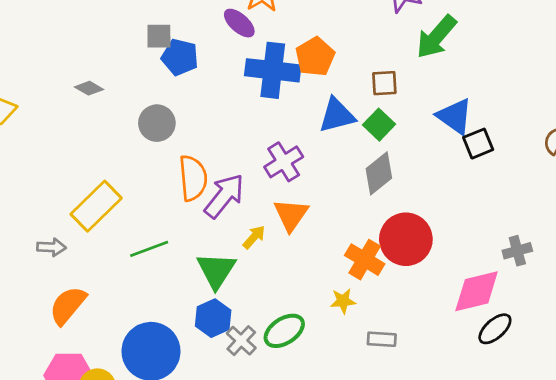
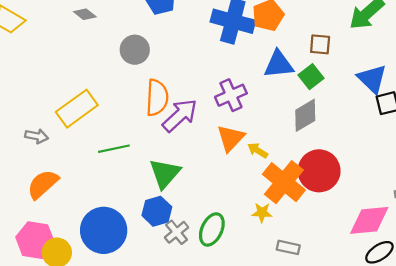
yellow arrow: (254, 237) -> (258, 150), moved, turned -108
orange cross: (365, 260) -> (284, 182), size x1.4
green ellipse: (284, 331) -> (212, 230), turned -40

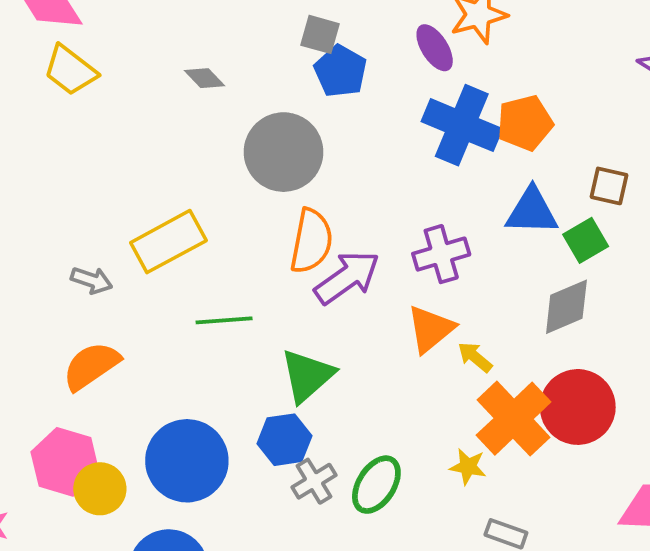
gray circle: (135, 50) -> (284, 152), size x1.5

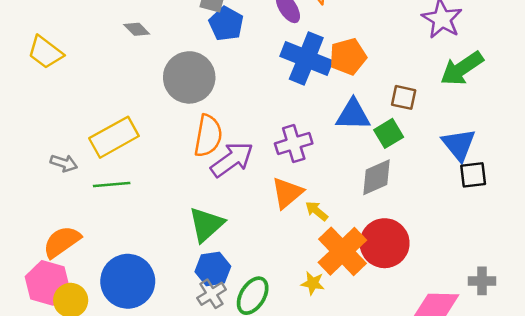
yellow trapezoid: (70, 70) -> (45, 52), moved
green line: (224, 320) -> (112, 184), moved
orange semicircle: (91, 366) -> (62, 242), moved
blue hexagon: (285, 440) -> (213, 269), moved

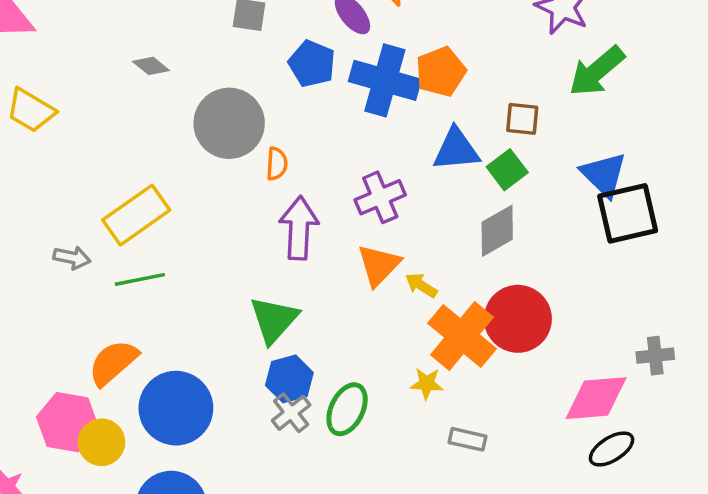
blue pentagon: (226, 24) -> (312, 64), moved
orange semicircle: (208, 136) -> (277, 164), moved, size x0.6
purple arrow: (232, 160) -> (299, 228), turned -45
black square: (473, 175) -> (628, 213), size x1.6
orange semicircle: (62, 242) -> (113, 363), moved

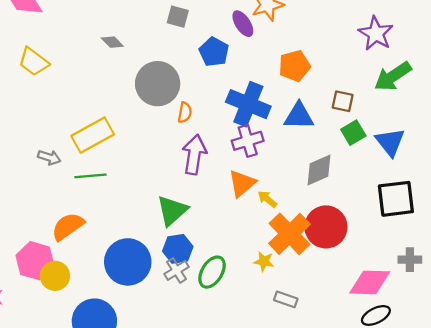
blue cross: (385, 80) -> (248, 104), moved
green square: (507, 170) -> (353, 133), moved
black square: (628, 213) -> (396, 199), moved
blue circle: (176, 408) -> (128, 262), moved

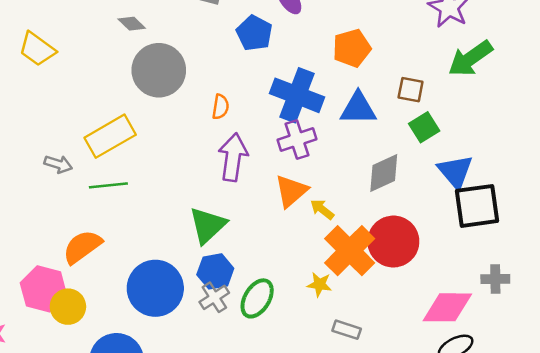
gray circle: (158, 84) -> (159, 70), moved
blue triangle: (390, 142) -> (455, 172), moved

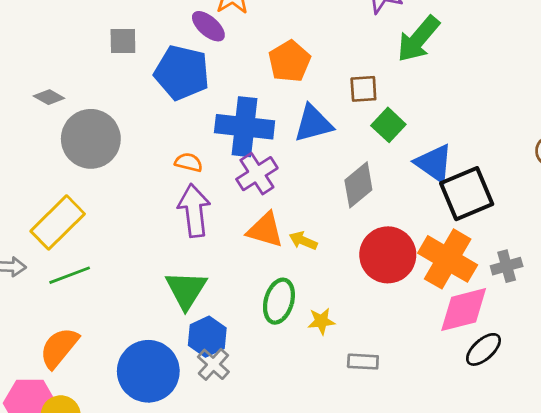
blue pentagon: (254, 33) -> (182, 73), size x1.4
orange semicircle: (221, 107) -> (189, 162), moved, turned -70
orange triangle: (291, 191) -> (265, 230), turned -48
orange cross: (350, 251) -> (448, 259), moved
green ellipse: (257, 298) -> (279, 301), moved

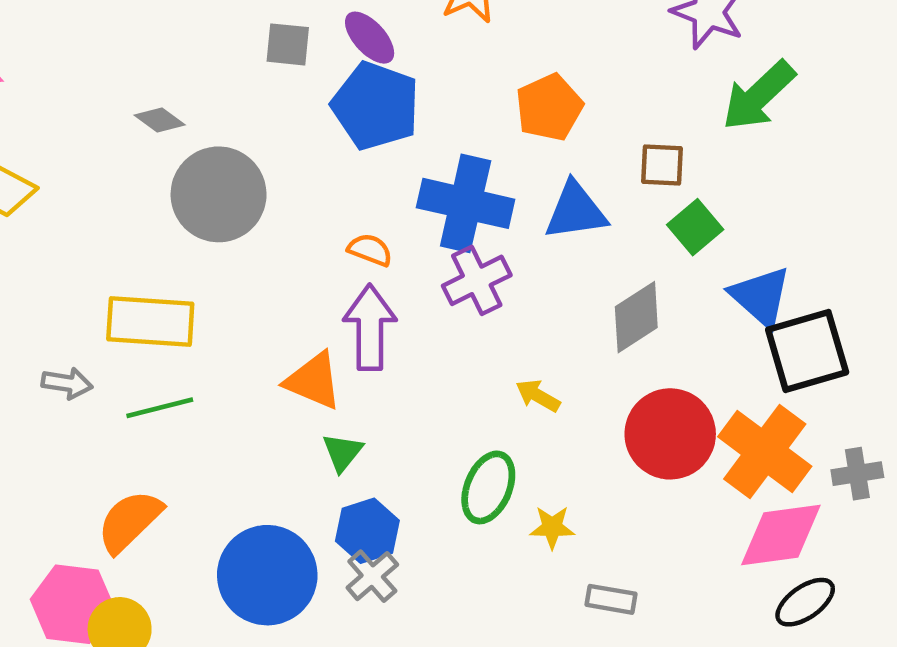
purple ellipse: (208, 26) -> (370, 38), moved
yellow rectangle: (58, 222) -> (150, 321), turned 42
orange triangle: (265, 230) -> (313, 381), moved
green triangle: (186, 290) -> (343, 452), size x0.6

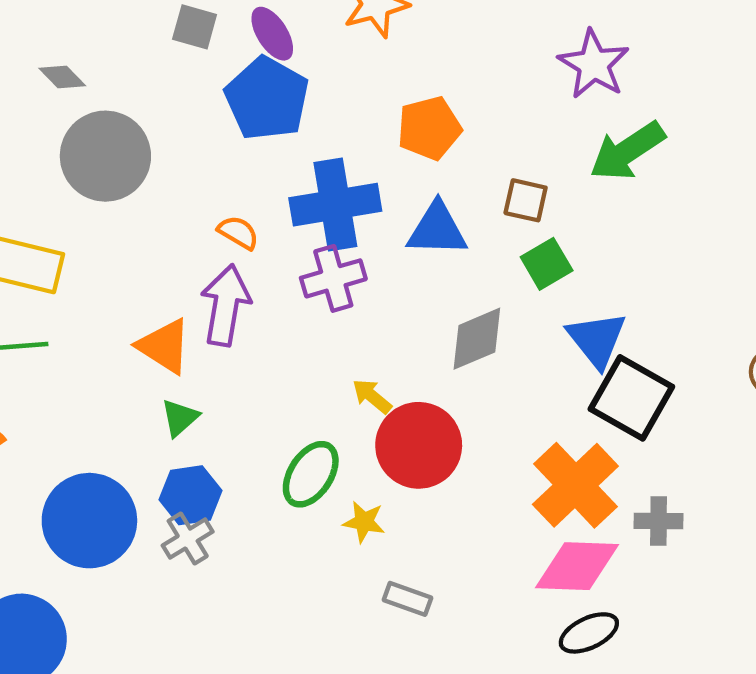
blue cross: (466, 203) -> (335, 205), turned -32
black square: (807, 351) -> (631, 398), turned 36
red circle: (670, 434) -> (419, 445), moved

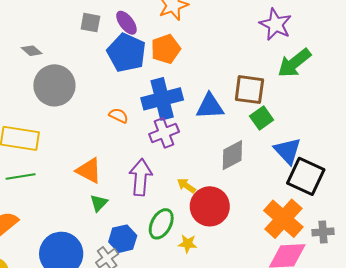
orange pentagon: (429, 128) -> (166, 49), moved
brown square: (526, 200) -> (249, 90), size x1.5
purple arrow: (226, 305) -> (141, 177), moved
blue hexagon: (190, 495) -> (123, 239), moved

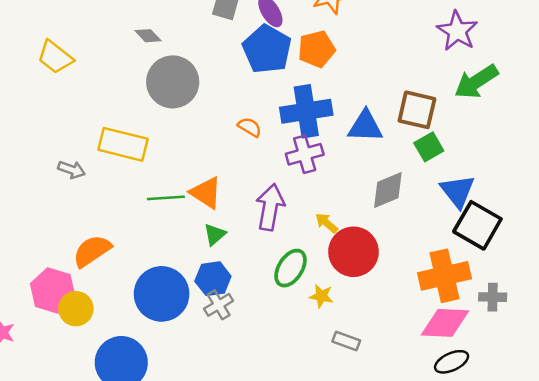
green line: (21, 176) -> (166, 198), moved
orange cross: (283, 219) -> (444, 276), turned 30
blue hexagon: (123, 239) -> (213, 279), moved

